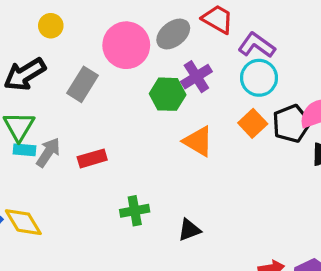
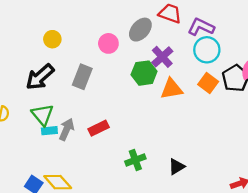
pink circle: (126, 45) -> (108, 43), size x0.6
orange triangle: (198, 141) -> (172, 89), moved, turned -30

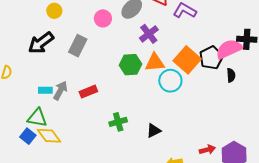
cyan circle: (207, 50) -> (170, 81), moved
green hexagon: (144, 73) -> (131, 65), moved
orange square: (208, 83) -> (187, 60), size x1.5
green triangle: (42, 115) -> (37, 118), moved, turned -45

